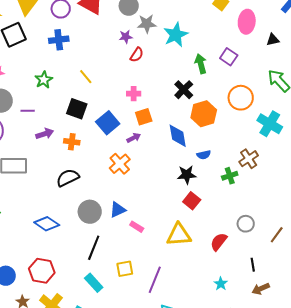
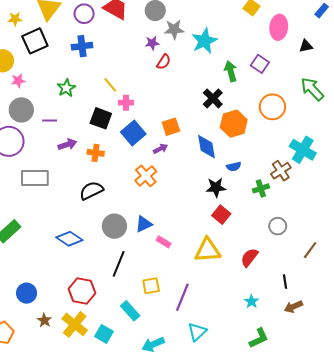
pink cross: (134, 94) -> (126, 103), moved
cyan cross: (270, 124) -> (303, 150), moved
gray circle: (246, 224) -> (278, 226), moved
red hexagon: (42, 271) -> (82, 291), moved
cyan rectangle: (94, 283) -> (130, 311), moved

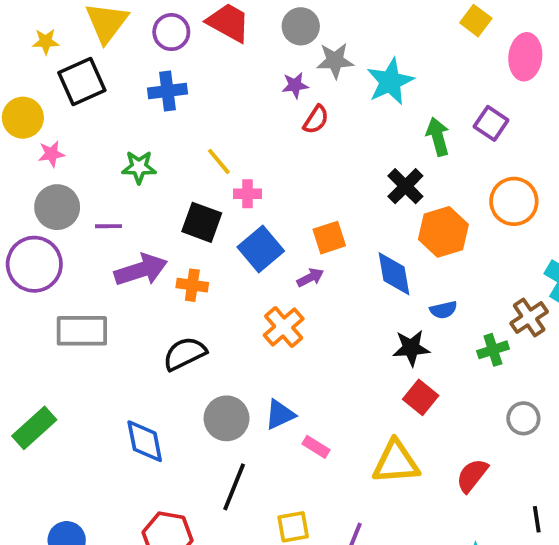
green star: (66, 88) -> (139, 167), turned 30
purple arrow: (67, 144) -> (141, 270), size x1.5
blue diamond: (69, 239) -> (145, 441), turned 45

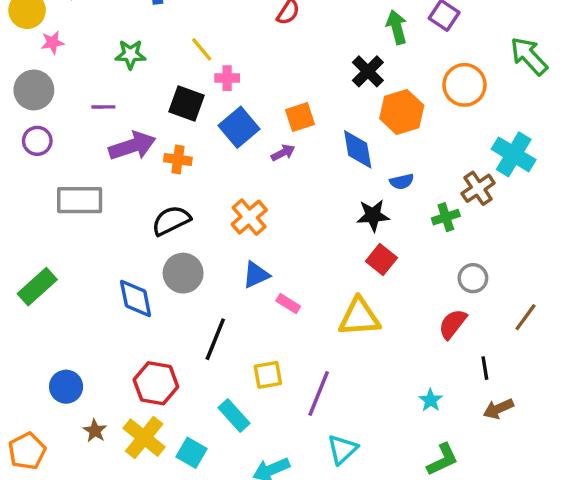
gray circle: (57, 207) -> (34, 90), moved
purple circle: (34, 264) -> (37, 141), size x0.6
orange cross: (284, 327) -> (249, 217), moved
gray circle: (227, 418) -> (183, 273), moved
red semicircle: (472, 475) -> (453, 324), moved

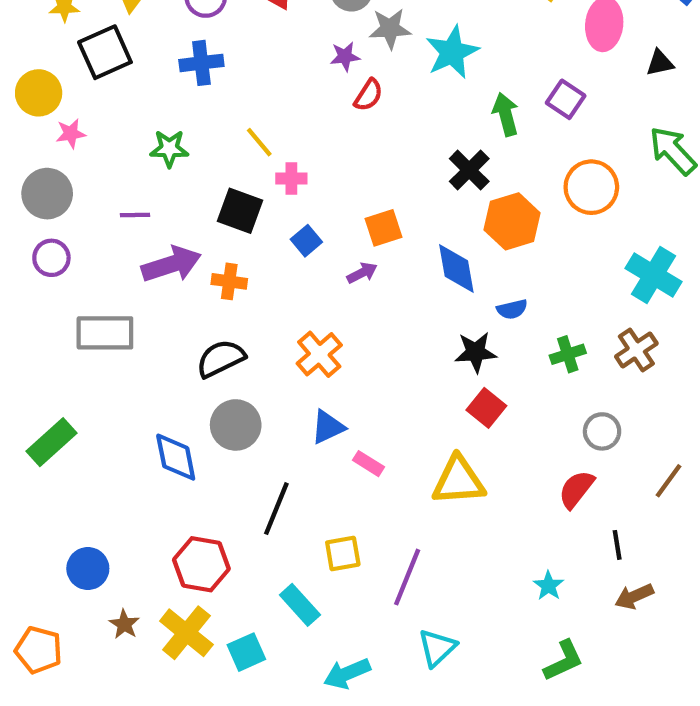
blue square: (239, 127) -> (306, 241), size x0.6
brown cross: (478, 188) -> (636, 350), moved
orange pentagon: (27, 451) -> (39, 650), turned -30
cyan square: (192, 453) -> (246, 652), turned 36

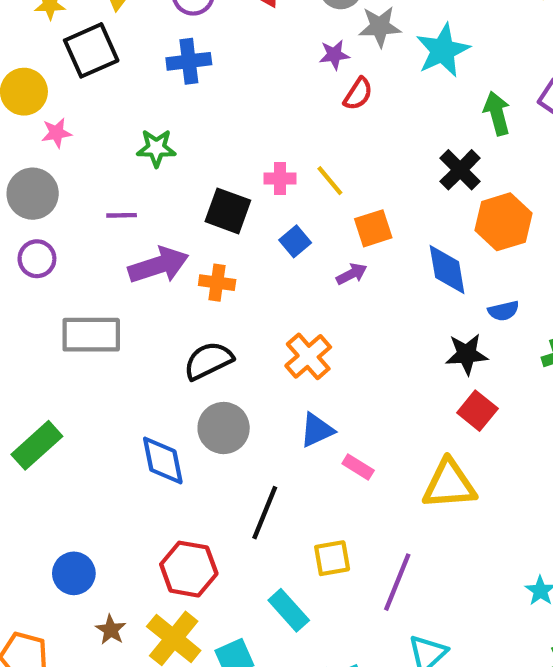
yellow line: (259, 142) -> (330, 181), moved

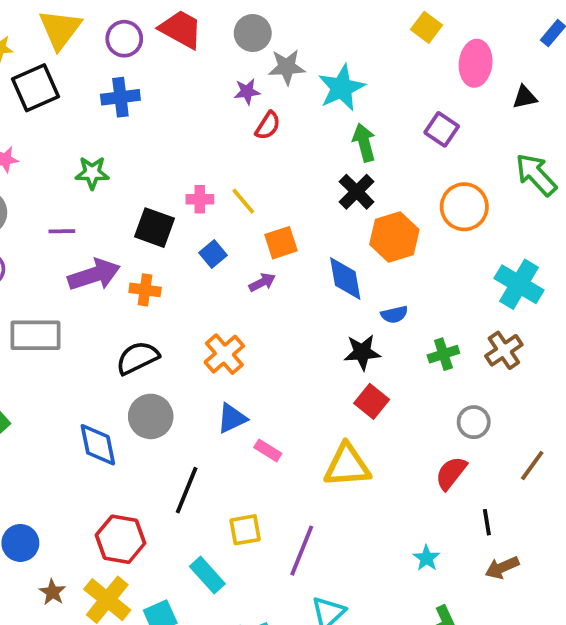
green arrow: (497, 113) -> (364, 143), moved

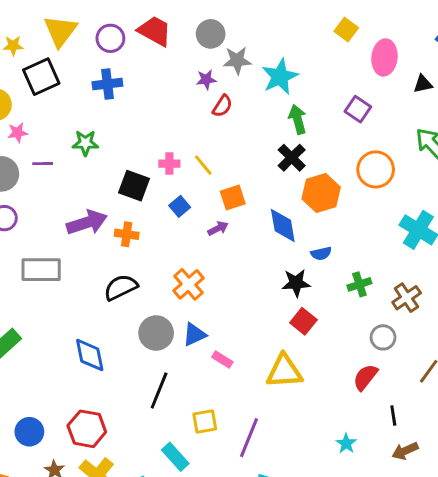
purple line: (62, 231) -> (43, 164), moved
brown cross: (504, 350) -> (407, 298), moved
gray circle: (151, 416) -> (156, 333), moved
red hexagon: (120, 539) -> (87, 429), moved

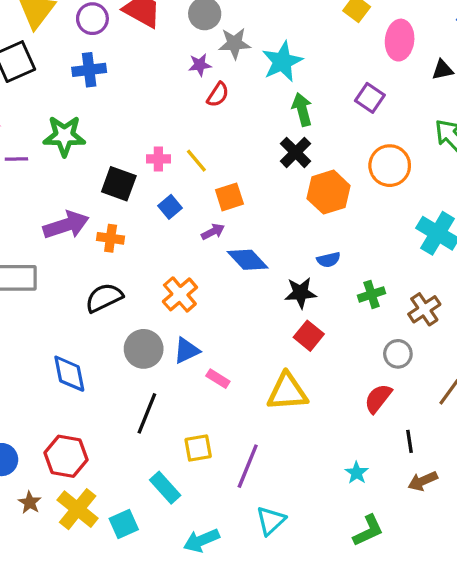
green star: (85, 143) -> (64, 136), size x1.4
blue diamond: (283, 225) -> (248, 260), moved, turned -33

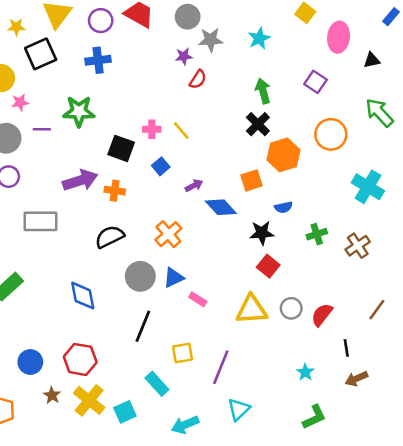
cyan star: (282, 62) -> (259, 38), moved, size x0.7
orange square: (229, 197) -> (252, 180), moved
gray circle: (398, 354) -> (291, 308), moved

